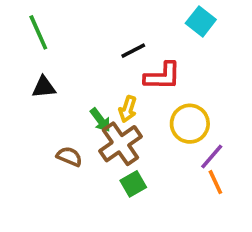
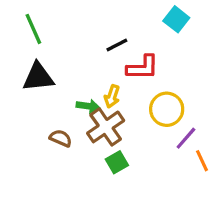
black triangle: (44, 87) -> (38, 77), size x1.5
green arrow: (100, 120) -> (88, 106), turned -45
orange line: (215, 182) -> (202, 161), moved

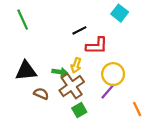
black triangle: (38, 77) -> (26, 71), moved
purple line: (186, 138) -> (108, 92), moved

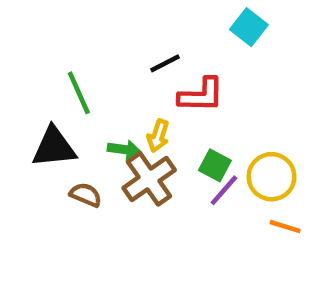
green line: (23, 20) -> (79, 93), moved
yellow circle: (113, 74) -> (272, 177), moved
orange line: (137, 109) -> (285, 227), turned -48
green square: (79, 110) -> (215, 165), moved, turned -32

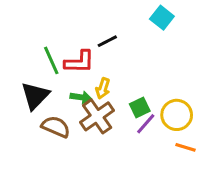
red L-shape: (201, 95) -> (79, 62), moved
black triangle: (54, 147) -> (35, 96), turned -40
green square: (215, 165) -> (140, 108), turned 36
brown semicircle: (86, 195) -> (56, 127), size x1.4

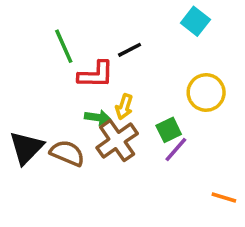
green line: (51, 60) -> (64, 46), moved
black triangle: (35, 96) -> (26, 148), moved
yellow circle: (177, 115) -> (206, 92), moved
orange line: (185, 147) -> (224, 198), moved

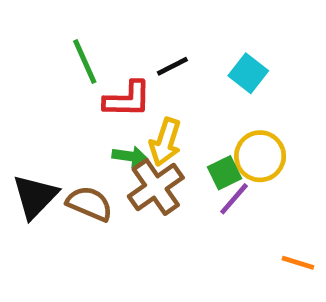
cyan square: (195, 21) -> (248, 73), moved
yellow circle: (206, 92) -> (260, 156), moved
yellow arrow: (124, 107) -> (165, 142), size x1.4

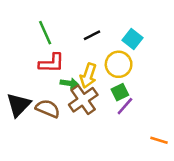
red L-shape: (127, 99) -> (52, 63), moved
yellow circle: (260, 156) -> (119, 64), moved

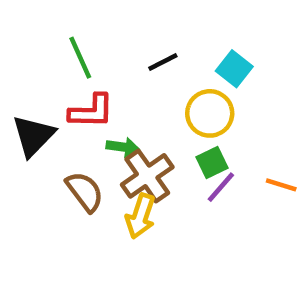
yellow arrow: (88, 76) -> (141, 216), moved
black triangle: (19, 105) -> (33, 136), moved
brown semicircle: (48, 109) -> (85, 192), turned 30
orange line: (159, 140) -> (281, 185), moved

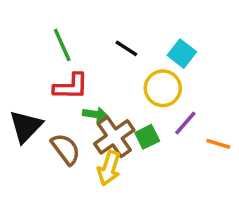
black line: (163, 62) -> (126, 48), turned 60
black triangle: (33, 136) -> (26, 126), moved
green square: (212, 163) -> (147, 137), moved
purple line: (221, 187) -> (185, 123), moved

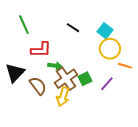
green line: (62, 45) -> (24, 25), moved
yellow circle: (163, 88) -> (110, 49), moved
purple line: (185, 123) -> (107, 84), moved
orange line: (218, 144) -> (125, 66), moved

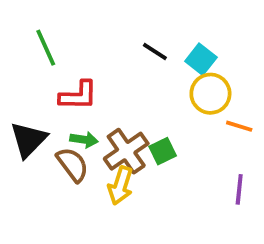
black line: (73, 28) -> (155, 52), moved
green arrow: (55, 66) -> (84, 140), moved
purple line: (107, 84) -> (239, 189), moved, turned -35

